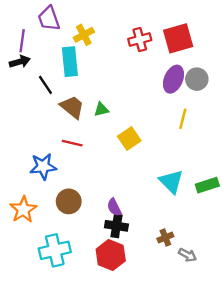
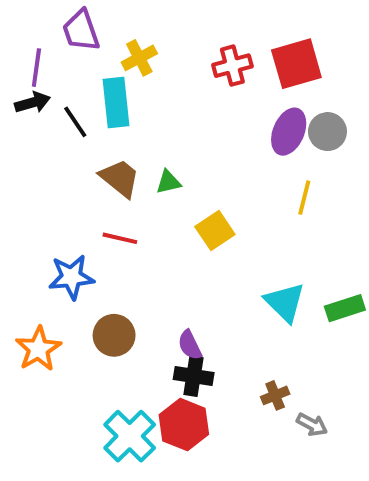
black line: (45, 85) -> (75, 122), moved
cyan cross: (55, 250) -> (130, 436), moved, turned -32

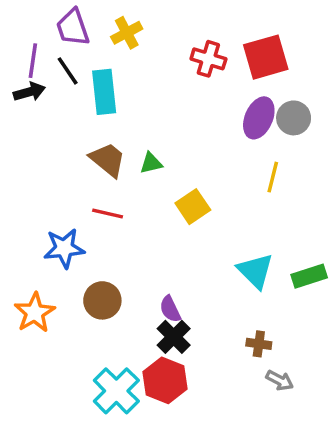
yellow cross: (139, 58) -> (127, 33), moved
red cross: (232, 66) -> (208, 59), turned 32
black line: (75, 122) -> (68, 71), moved
black cross: (194, 376) -> (174, 337), turned 36
brown cross: (275, 395) -> (259, 344), moved, turned 30

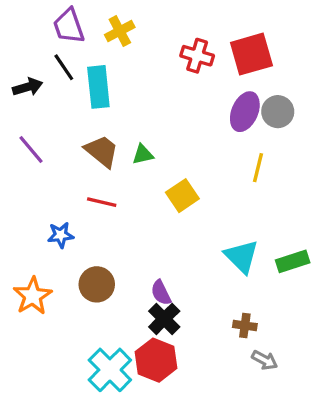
purple line: (33, 61) -> (31, 149), moved, turned -48
blue star: (64, 248) -> (61, 235), size x0.7

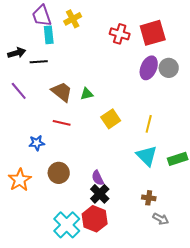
black line: (64, 67) -> (39, 62), moved, turned -60
cyan rectangle: (98, 87) -> (49, 35), moved, size x0.7
yellow line: (258, 168) -> (149, 124), moved

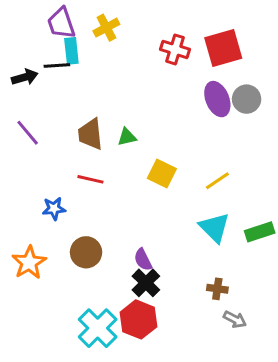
black line: (39, 62) -> (57, 66), moved
purple ellipse: (149, 68) -> (217, 99), turned -45
brown trapezoid: (62, 92) -> (90, 134), turned -135
yellow square: (111, 119) -> (162, 173), turned -30
yellow line: (149, 124) -> (217, 181), turned 42

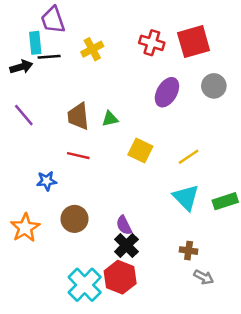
yellow cross: (106, 28) -> (92, 49), moved
cyan rectangle: (71, 51) -> (35, 43), moved
purple ellipse: (217, 99) -> (167, 92), moved, turned 52

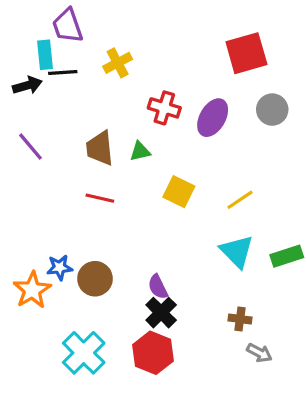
red cross: (152, 43) -> (164, 108), moved
blue star: (47, 181) -> (60, 267), moved
cyan cross: (85, 285) -> (84, 353), moved

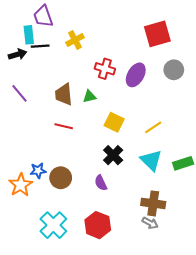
black cross: (161, 313) -> (113, 155), moved
brown cross: (240, 319) -> (153, 203), size x1.6
gray arrow: (259, 353) -> (150, 223), moved

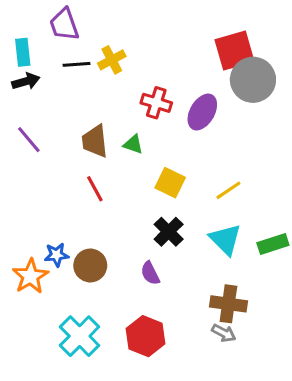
cyan rectangle: (29, 35) -> (23, 52), moved
black line: (40, 46) -> (76, 64), moved
gray circle: (174, 70) -> (253, 80), moved, size x1.5
green triangle: (89, 97) -> (133, 144), turned 32
red line: (64, 126) -> (95, 189), turned 48

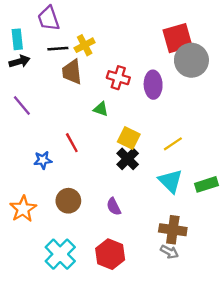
purple ellipse: (202, 112) -> (153, 85), turned -32
brown trapezoid: (95, 141) -> (72, 72), moved
black cross: (169, 232) -> (128, 159), moved
blue star: (56, 255) -> (43, 160), moved

